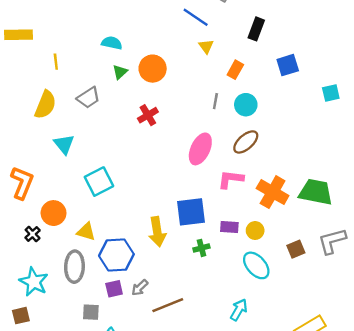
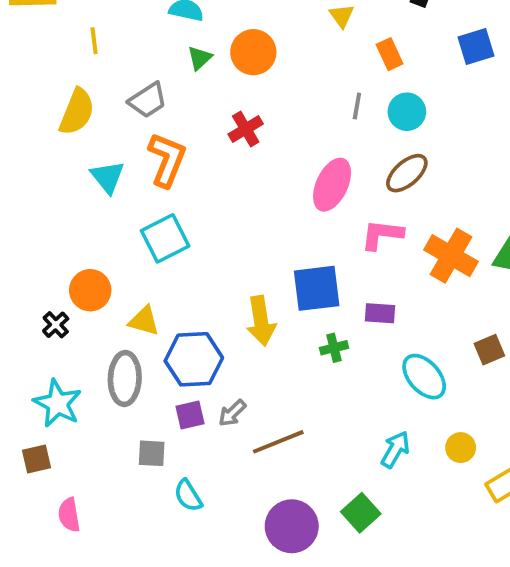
orange rectangle: (235, 70) -> (390, 54), turned -54
orange L-shape: (22, 183) -> (167, 160), moved
yellow circle: (255, 231) -> (461, 448), moved

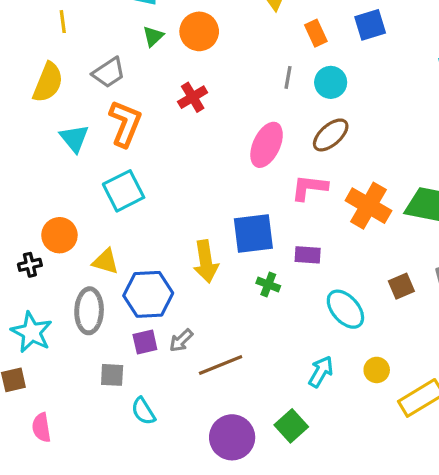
blue square: (476, 46) -> (370, 25), moved
black cross: (56, 325) -> (30, 265), turned 30
green cross: (334, 348) -> (268, 285), turned 35

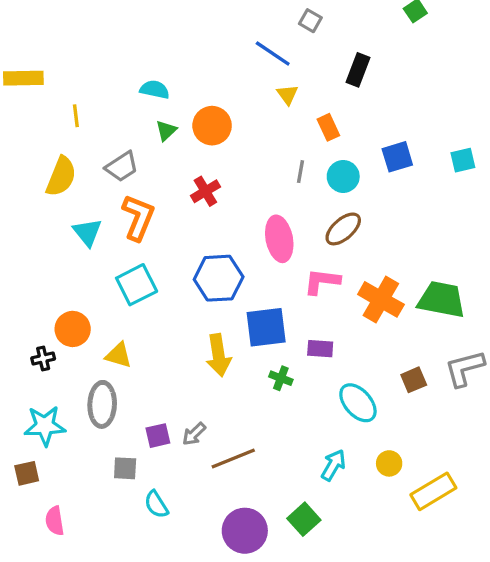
blue square: (370, 25) -> (397, 157), moved
pink ellipse: (267, 145) -> (279, 239), turned -36
blue hexagon: (148, 294) -> (219, 278), moved
cyan star: (32, 332) -> (45, 426), turned -30

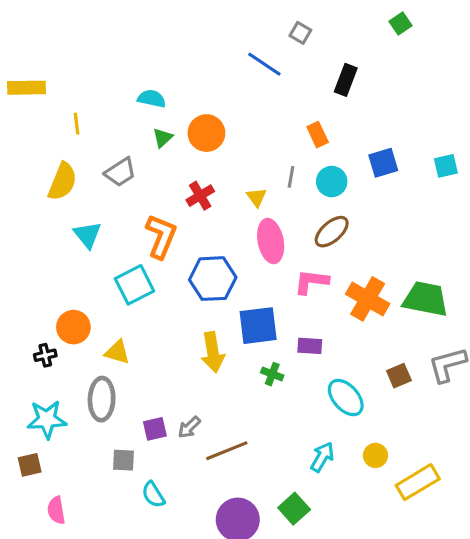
yellow triangle: (287, 94) -> (257, 197), moved
orange L-shape: (138, 217) -> (161, 236), moved

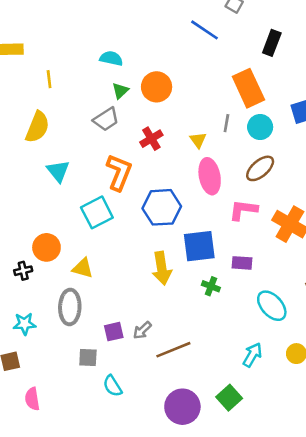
orange rectangle: (318, 135) -> (248, 88), size x1.8
gray trapezoid: (120, 172) -> (106, 119), moved
cyan star: (47, 419) -> (24, 324), size x0.7

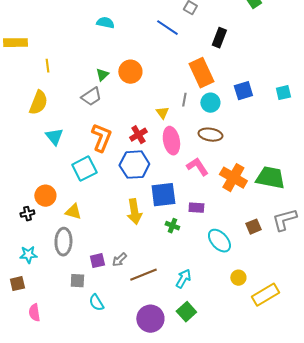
cyan semicircle: (111, 58) -> (105, 23), moved
red cross: (151, 139) -> (138, 135), moved
brown ellipse: (260, 168) -> (210, 135), turned 50
pink L-shape: (243, 210) -> (197, 167), turned 50
cyan arrow: (252, 355) -> (183, 279), moved

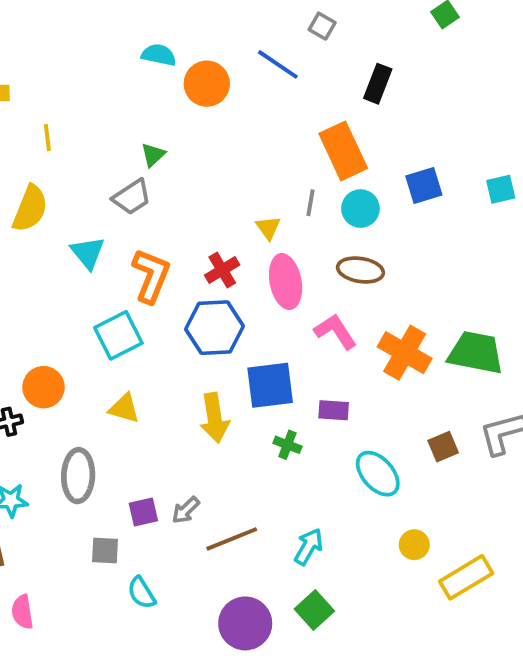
orange circle: (130, 72) -> (207, 84), moved
cyan triangle: (54, 137) -> (88, 253), moved
yellow triangle: (73, 212) -> (124, 408), moved

